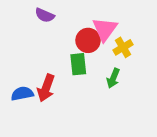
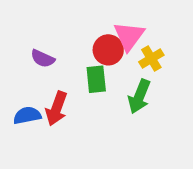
purple semicircle: (45, 15) -> (43, 59), moved
green arrow: (113, 78) -> (139, 96), size x1.4

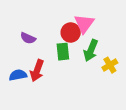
yellow cross: (151, 59) -> (110, 65), moved
green arrow: (139, 96) -> (91, 50), moved

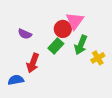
green rectangle: (63, 52) -> (56, 46), turned 49
blue semicircle: (18, 75) -> (16, 80), moved

